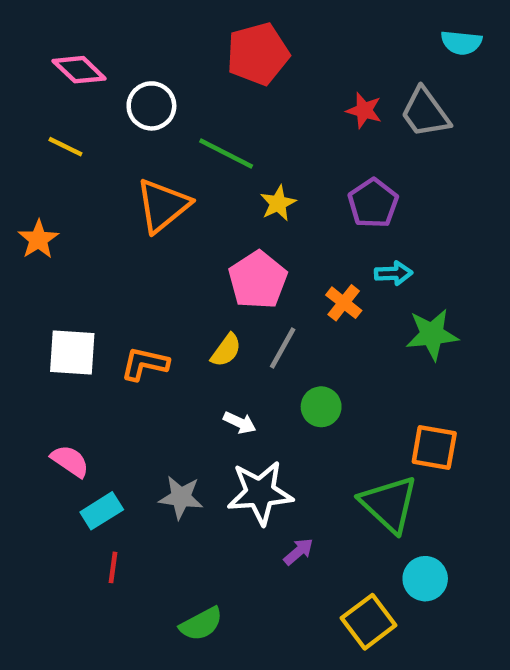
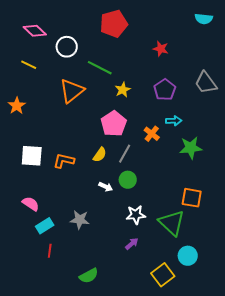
gray trapezoid: (425, 113) -> (206, 83), moved
green circle: (321, 407) -> (128, 180), moved
white star: (260, 493) -> (136, 215), moved, size x0.7

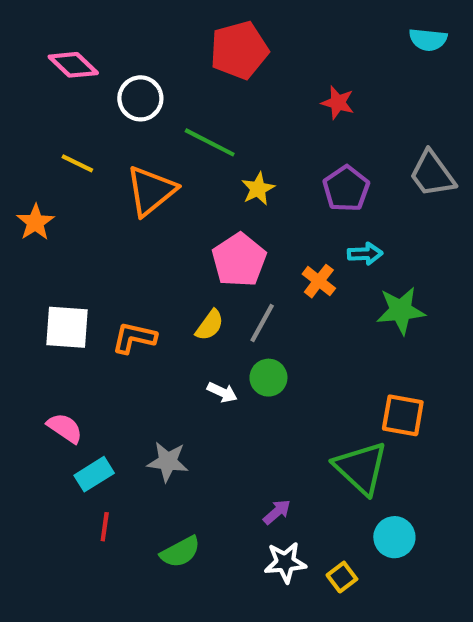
yellow line: (29, 65) -> (77, 163), moved
white star: (136, 215) -> (285, 562), moved
yellow square: (163, 275) -> (342, 577), size x0.6
green semicircle: (89, 276) -> (180, 552), moved

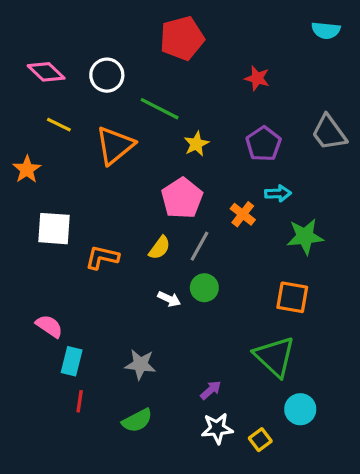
pink diamond: (73, 65) -> (46, 72), moved
white square: (67, 327) -> (54, 229), moved
orange square: (403, 415) -> (292, 297), moved
gray star: (168, 462) -> (140, 364), moved
cyan rectangle: (94, 474) -> (72, 361), turned -44

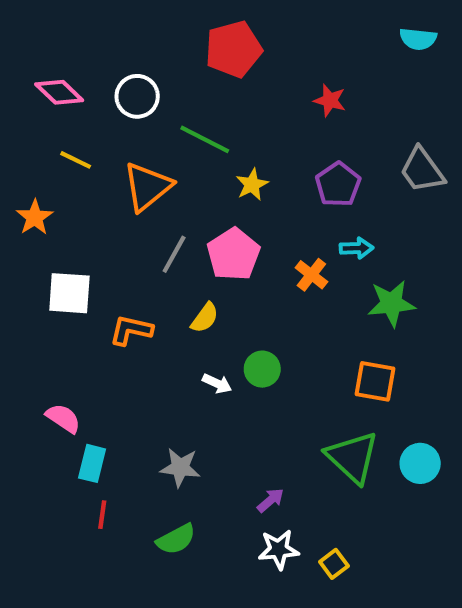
gray line: (200, 246) -> (174, 254), moved
cyan circle: (300, 409) -> (420, 463), moved

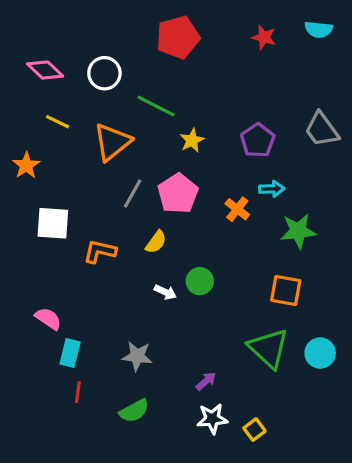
red star: (330, 100) -> (264, 37), moved

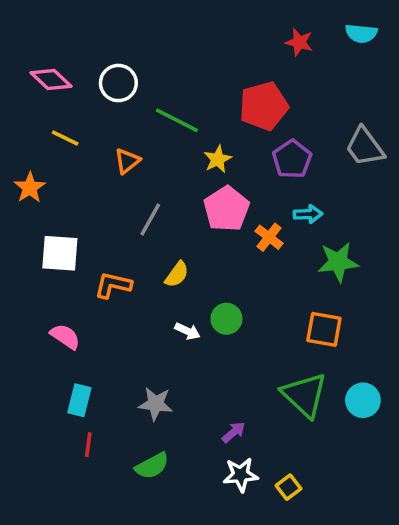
red pentagon: (178, 37) -> (264, 106), moved
orange triangle: (112, 142) -> (127, 161), size x0.6
pink pentagon: (178, 194) -> (226, 209), moved
pink semicircle: (48, 319) -> (65, 336), moved

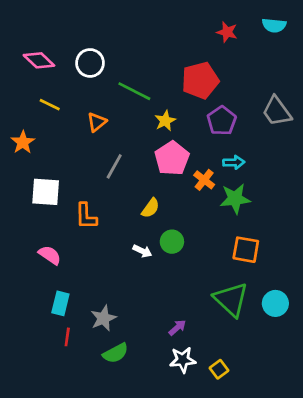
green star: (338, 262) -> (235, 199), moved
yellow semicircle: (177, 274) -> (150, 208), moved
orange L-shape: (113, 285) -> (86, 216), turned -104
gray star: (156, 404) -> (103, 318), moved, turned -30

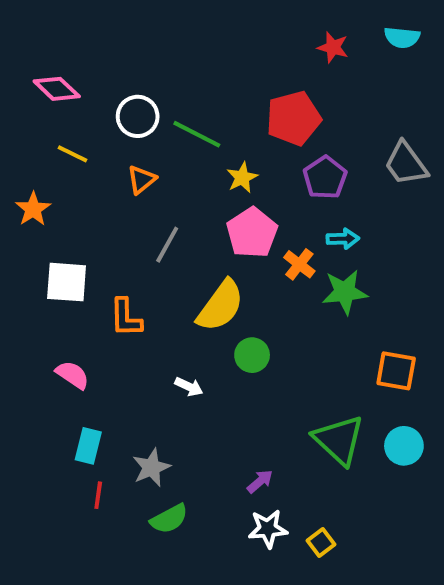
white circle: (90, 63) -> (138, 116), moved
yellow semicircle: (150, 208) -> (220, 306), size x1.8
orange square: (246, 250) -> (396, 371), moved
white arrow: (142, 251) -> (189, 387), moved

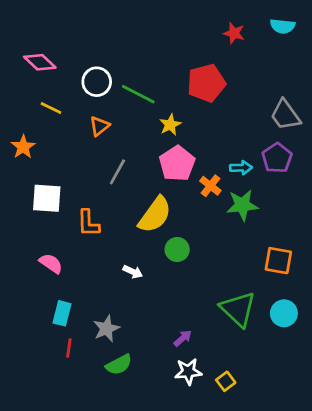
purple pentagon: (325, 178) -> (277, 158), moved

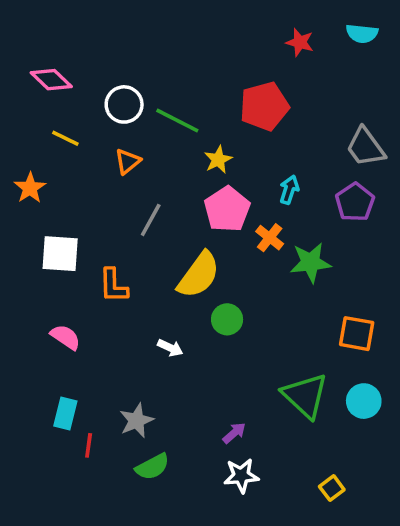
cyan arrow: (241, 168) -> (289, 190), moved, turned -70
cyan rectangle: (62, 313) -> (65, 413), moved
yellow square: (226, 381) -> (332, 488), moved

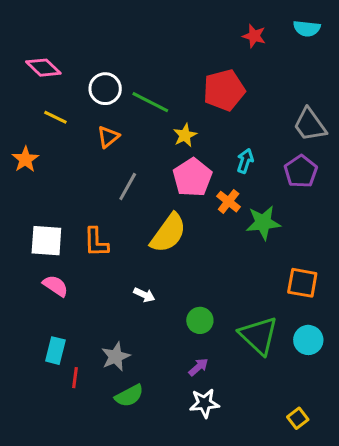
white square: (60, 254) -> (46, 241), moved
green circle: (227, 319) -> (200, 320), moved
yellow square: (332, 488) -> (298, 418), moved

